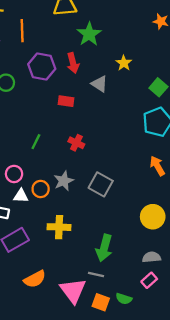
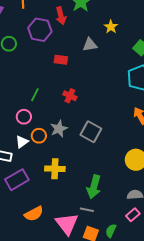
red arrow: (73, 63) -> (61, 16), moved
gray triangle: (100, 84) -> (90, 45), turned -42
pink circle: (14, 174) -> (24, 117), moved
white triangle: (21, 196) -> (22, 142), turned -40
green semicircle: (124, 299) -> (111, 231), turned 96

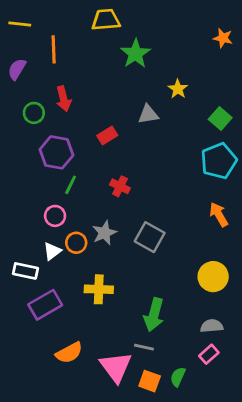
red arrow: (61, 16) -> (64, 99), moved
purple hexagon: (40, 30) -> (56, 152), moved
red rectangle: (61, 60) -> (107, 135), turned -40

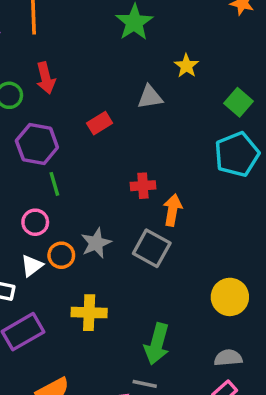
green line: (71, 185) -> (54, 184), turned -42
red cross: (120, 186) -> (143, 186), moved, turned -30
orange arrow: (219, 215) -> (173, 210), moved, turned 40

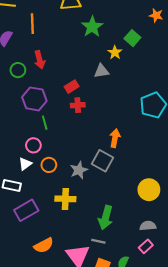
yellow star: (186, 66) -> (115, 53), moved
green square: (239, 102) -> (132, 38), moved
red cross: (143, 186) -> (78, 105), moved
gray star: (96, 243) -> (79, 170), moved
white triangle: (32, 266) -> (25, 164), moved

